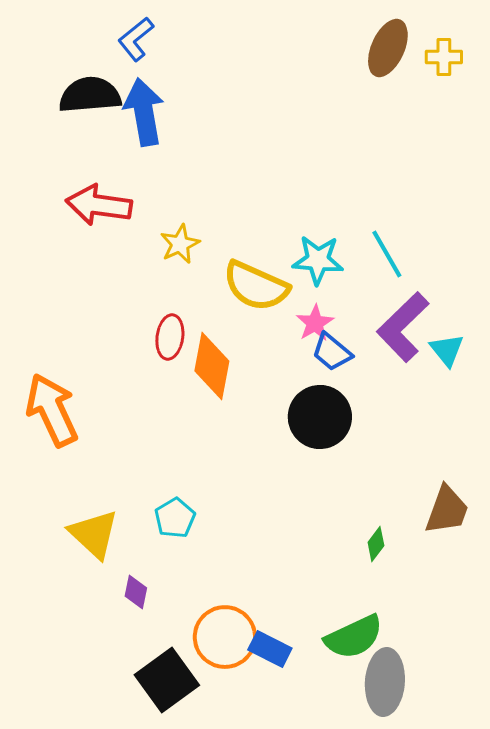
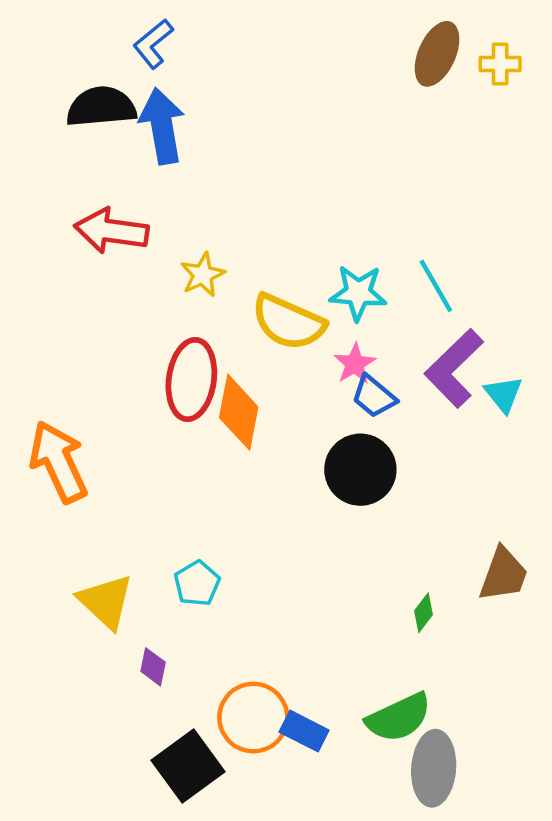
red ellipse: (170, 337) -> (191, 380), size x1.6

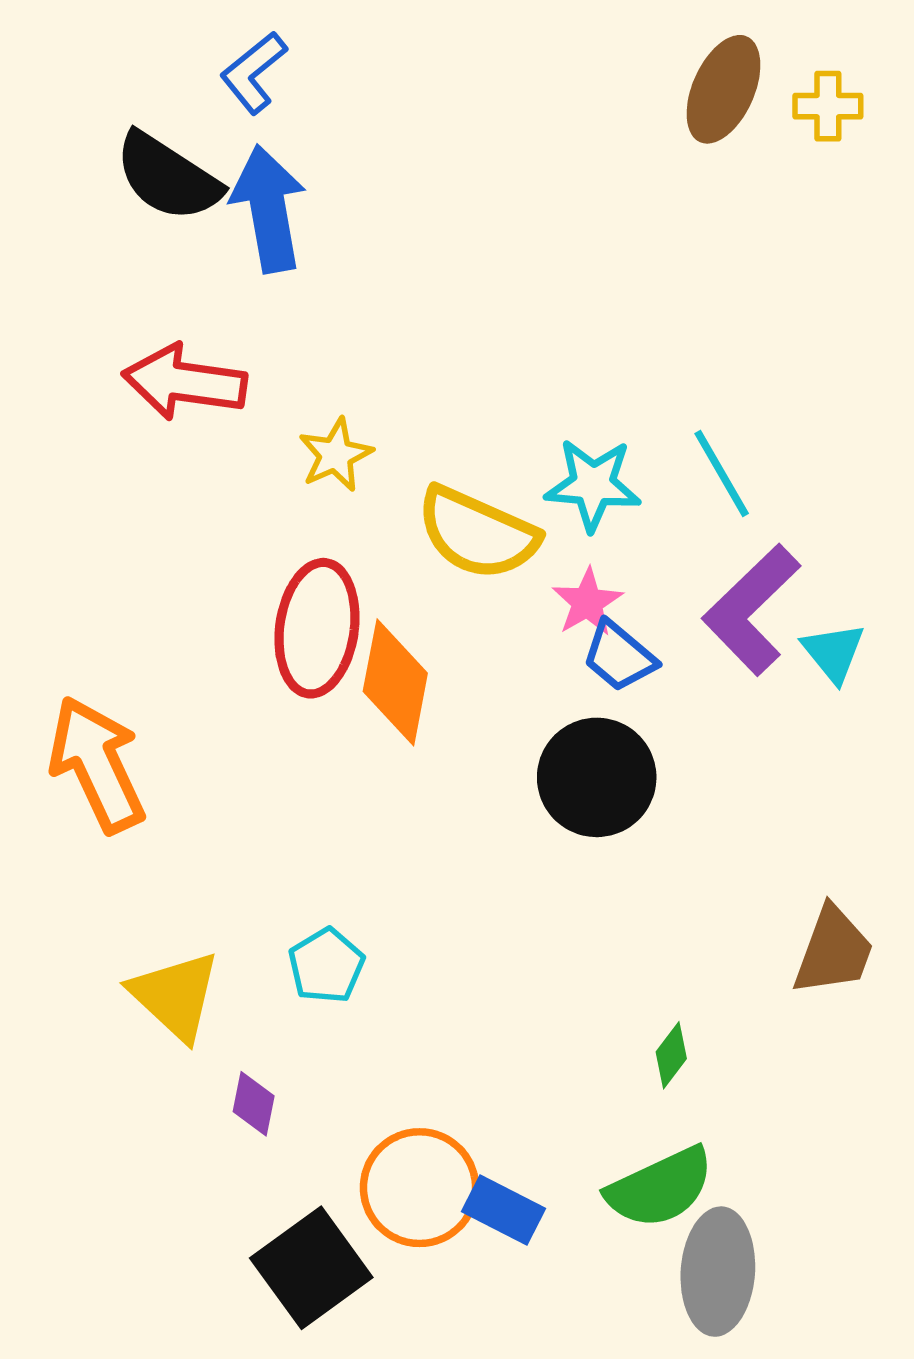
black semicircle: (101, 107) -> (168, 177), turned -142
green diamond: (423, 613) -> (671, 1055), moved

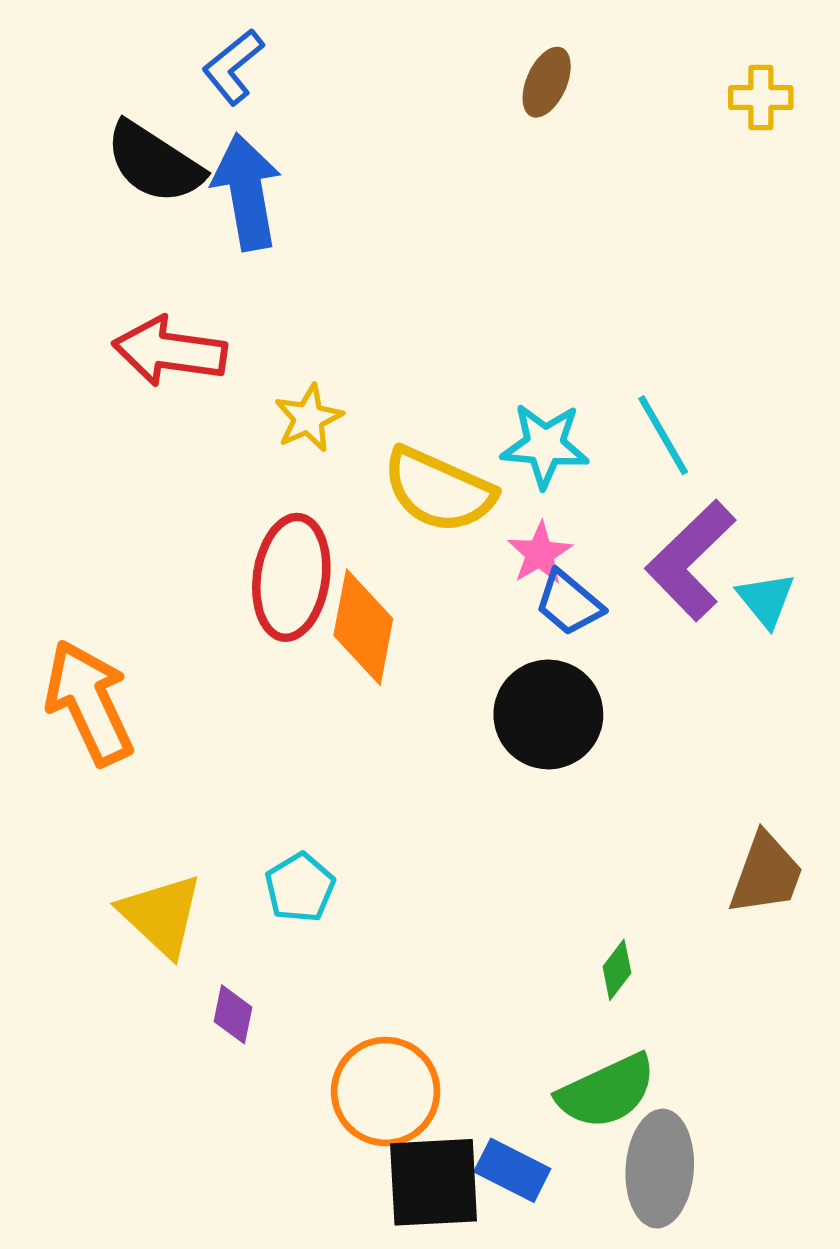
brown ellipse: (723, 89) -> (547, 82), moved, size x0.7
blue rectangle: (503, 1210) -> (512, 1170), moved
black square: (311, 1268) -> (434, 1182), moved, turned 33

